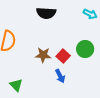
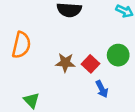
blue arrow: (60, 76) -> (102, 89), moved

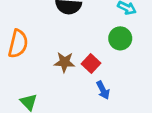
green circle: (118, 55) -> (120, 38), moved

